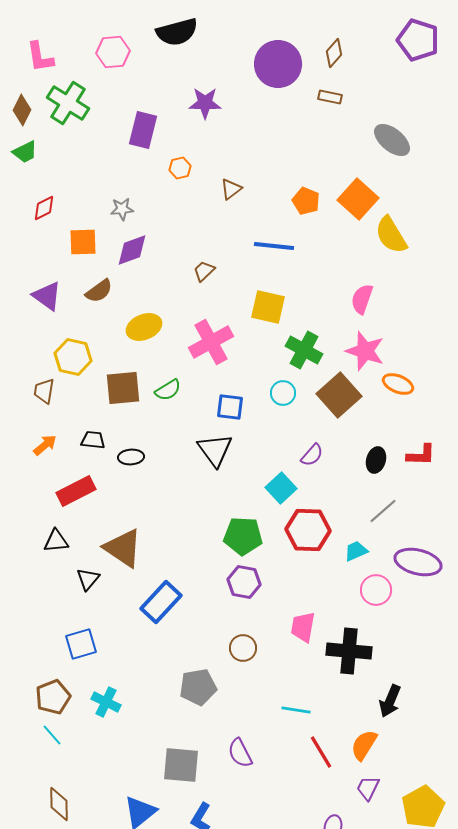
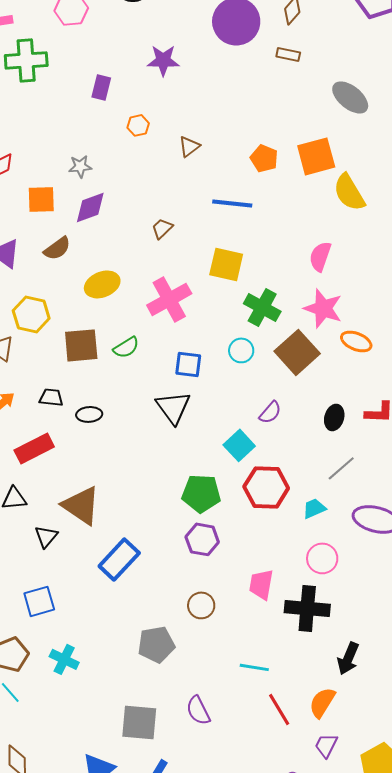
green cross: (68, 103) -> (26, 60), turned -36
purple rectangle: (143, 130) -> (101, 87), size x0.7
orange square: (358, 199) -> (316, 156), turned 33
pink circle: (376, 590) -> (322, 558), moved

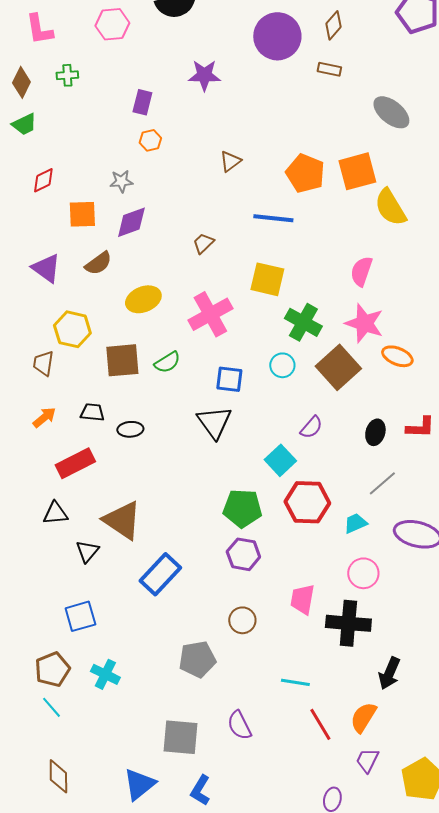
green cross: (26, 60) -> (67, 75), size x0.5
orange hexagon: (138, 125) -> (150, 140), moved
orange pentagon: (264, 158) -> (305, 173), size x1.4

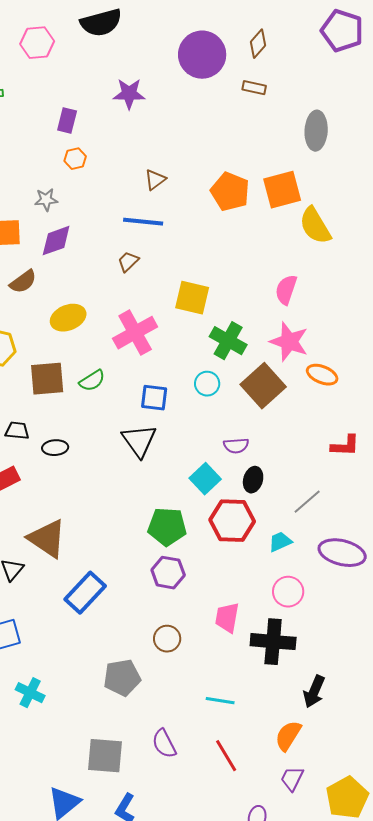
gray ellipse: (391, 112) -> (316, 131), turned 54
blue line: (273, 218) -> (143, 222), moved
purple semicircle: (311, 427) -> (236, 446), turned 45
black ellipse: (375, 432) -> (253, 480), moved
red line: (320, 724) -> (226, 756), moved

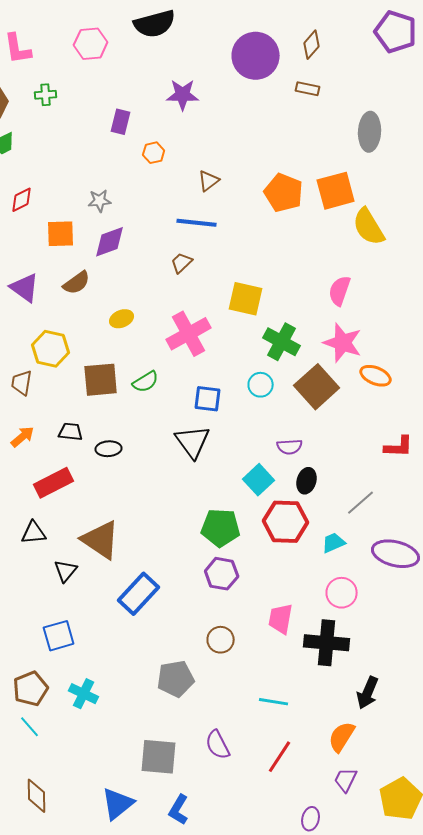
orange hexagon: (75, 159) -> (154, 153), moved
yellow ellipse: (68, 318) -> (122, 319), size x0.7
red line: (226, 756) -> (280, 757), turned 64

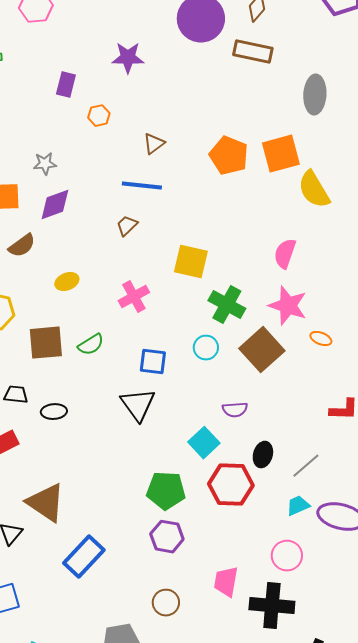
brown rectangle: (308, 89) -> (253, 52), size x1.6
pink cross: (189, 334) -> (134, 297), size x0.7
orange ellipse: (376, 376) -> (321, 339), size x0.7
black ellipse: (307, 481) -> (263, 455), moved
cyan trapezoid: (334, 543) -> (298, 506), moved

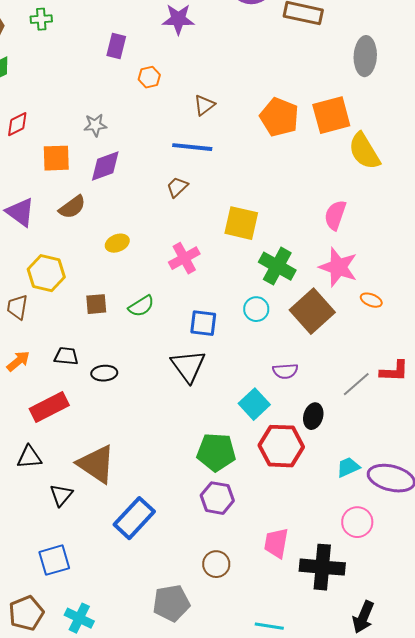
brown square: (46, 343) -> (96, 304), size x0.6
gray line: (306, 466) -> (356, 384), moved
pink circle: (287, 556) -> (357, 522), moved

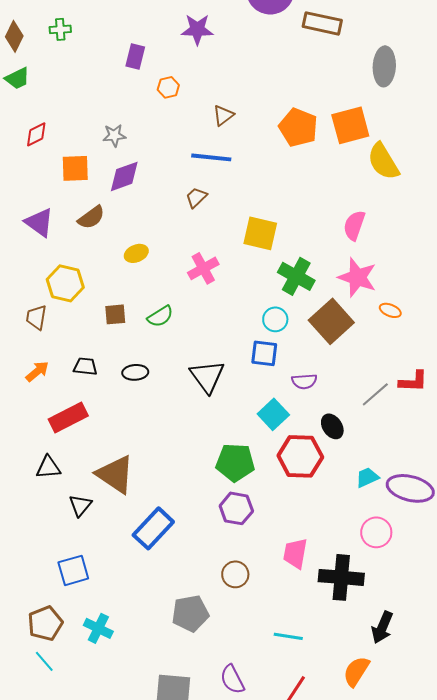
blue square: (203, 323) -> (264, 353), moved
black ellipse: (104, 373) -> (135, 372), moved
black ellipse: (313, 416) -> (332, 426), turned -50

